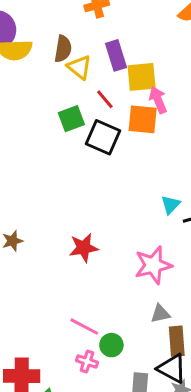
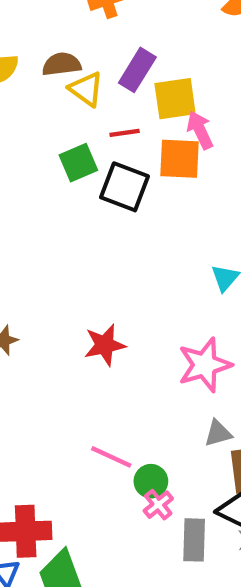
brown semicircle: (63, 49) -> (62, 64), turned -104
purple rectangle: (116, 55) -> (137, 70), turned 52
red line: (105, 99) -> (125, 133), turned -55
pink cross: (87, 362) -> (158, 505), moved, turned 35

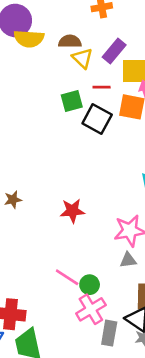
gray triangle: (218, 433) -> (128, 260), moved
green circle: (151, 481) -> (90, 285), moved
pink cross: (158, 505) -> (91, 309), size x1.6

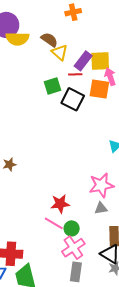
brown semicircle: (70, 41) -> (49, 40), turned 36
purple rectangle: (114, 51) -> (83, 61), moved
red star: (72, 211) -> (60, 204), moved
gray rectangle: (109, 333) -> (76, 272), moved

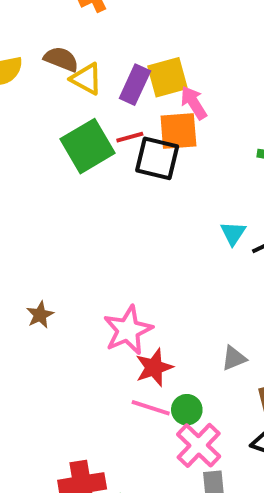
red line: (75, 74) -> (130, 137), moved
green square: (52, 86) -> (88, 146), size x1.5
black square: (73, 99) -> (157, 158), moved
pink star: (101, 185) -> (128, 330), moved

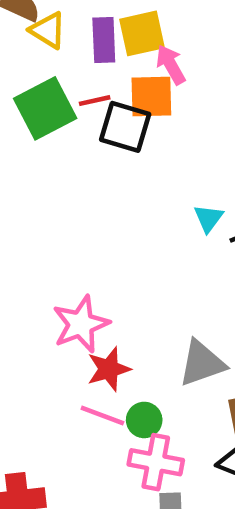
purple rectangle: (135, 85) -> (104, 40), turned -30
gray triangle: (234, 358) -> (202, 363), size x1.6
pink cross: (199, 445) -> (156, 462), turned -36

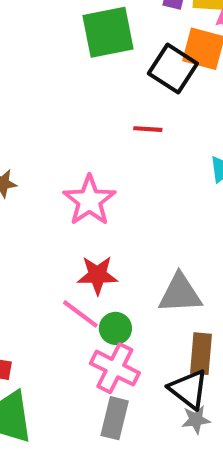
red line: (95, 101) -> (148, 129), moved
pink star: (81, 324) -> (89, 201), moved, turned -30

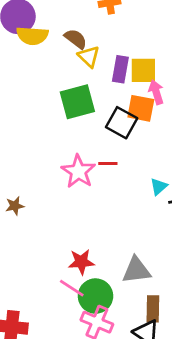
pink star: (89, 201) -> (78, 171), moved
green circle: (115, 328) -> (95, 296), size x1.6

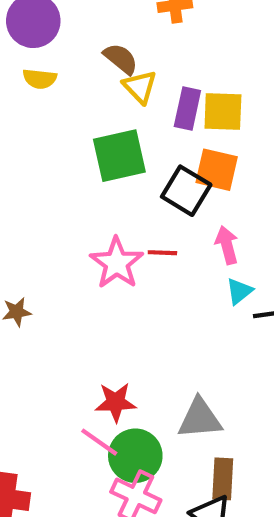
yellow semicircle: (32, 36) -> (40, 79), moved, size x0.7
pink arrow: (156, 92) -> (227, 245), moved

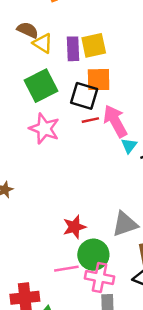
pink arrow: (227, 245) -> (115, 121), size x1.5
red line: (162, 253) -> (90, 120), moved
pink star: (117, 263) -> (44, 129), moved
pink line: (99, 442) -> (66, 269), moved, turned -30

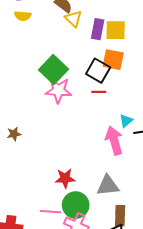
green square: (41, 86) -> (54, 70), moved, turned -32
pink arrow: (115, 121) -> (114, 141), moved
pink star: (44, 129) -> (58, 90), turned -30

